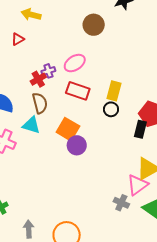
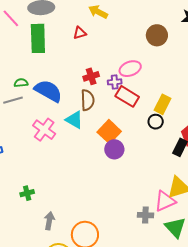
purple cross: (48, 71) -> (115, 82), moved
gray cross: (121, 203) -> (145, 215), turned -35

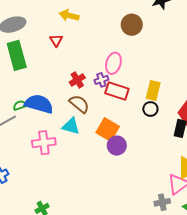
red triangle: (80, 33) -> (56, 40), turned -32
pink ellipse: (130, 69) -> (113, 63), turned -40
green semicircle: (21, 83) -> (20, 105), moved
brown semicircle: (88, 100) -> (79, 104), turned -35
pink cross: (44, 130) -> (44, 143), turned -30

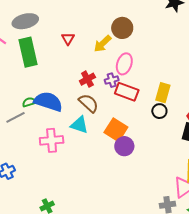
yellow arrow: (69, 15) -> (103, 44), moved, turned -60
brown circle: (132, 25) -> (122, 28), moved

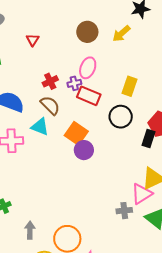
yellow arrow: (103, 44) -> (121, 34), moved
yellow rectangle: (163, 93) -> (129, 86), moved
black circle: (159, 111) -> (121, 117), size x1.5

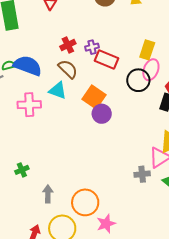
pink ellipse: (88, 68) -> (151, 70), moved

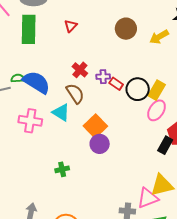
red cross: (68, 45) -> (80, 70), turned -35
red rectangle: (106, 59) -> (116, 84), moved, size x0.6
black circle: (138, 80) -> (138, 89), moved
green cross: (22, 170) -> (62, 169), moved

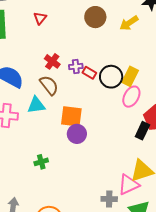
cyan triangle: (61, 112) -> (36, 105), turned -36
orange square: (95, 126) -> (71, 116), turned -35

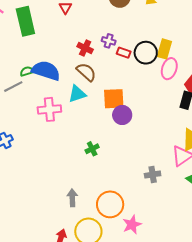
purple cross: (76, 67) -> (109, 41), moved, turned 32
gray cross: (109, 199) -> (153, 175), moved

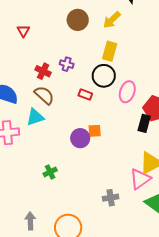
yellow rectangle: (164, 49) -> (110, 51), moved
red rectangle: (124, 53) -> (85, 95), moved
orange square: (114, 99) -> (95, 131), moved, size x0.6

